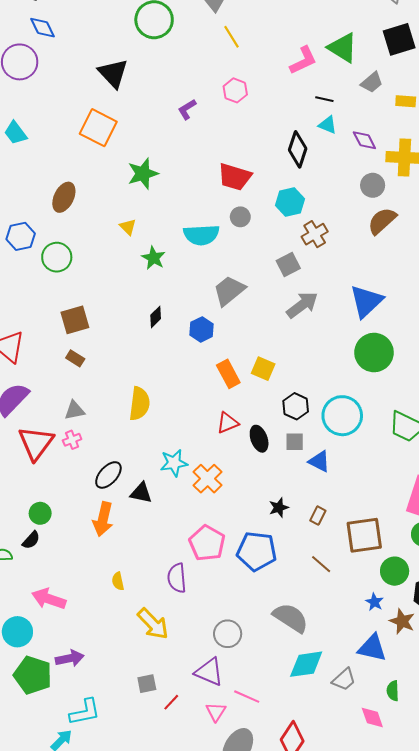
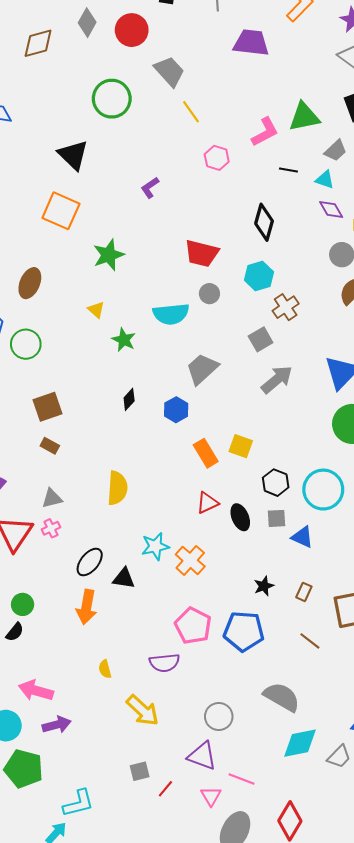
green triangle: (343, 48) -> (304, 117), turned -40
pink hexagon: (235, 90) -> (217, 158), moved
cyan triangle: (328, 125) -> (325, 180), moved
purple semicircle: (177, 578) -> (164, 663), turned -88
purple arrow: (70, 658) -> (57, 725), moved

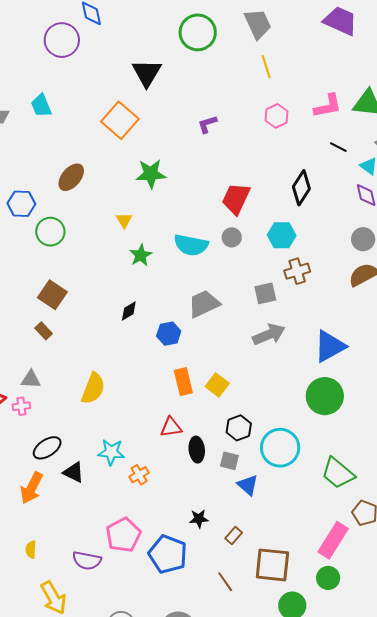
red trapezoid: (202, 253) -> (236, 199), turned 84
brown square: (47, 407) -> (52, 295), turned 36
orange cross: (190, 560) -> (139, 475), size x0.7

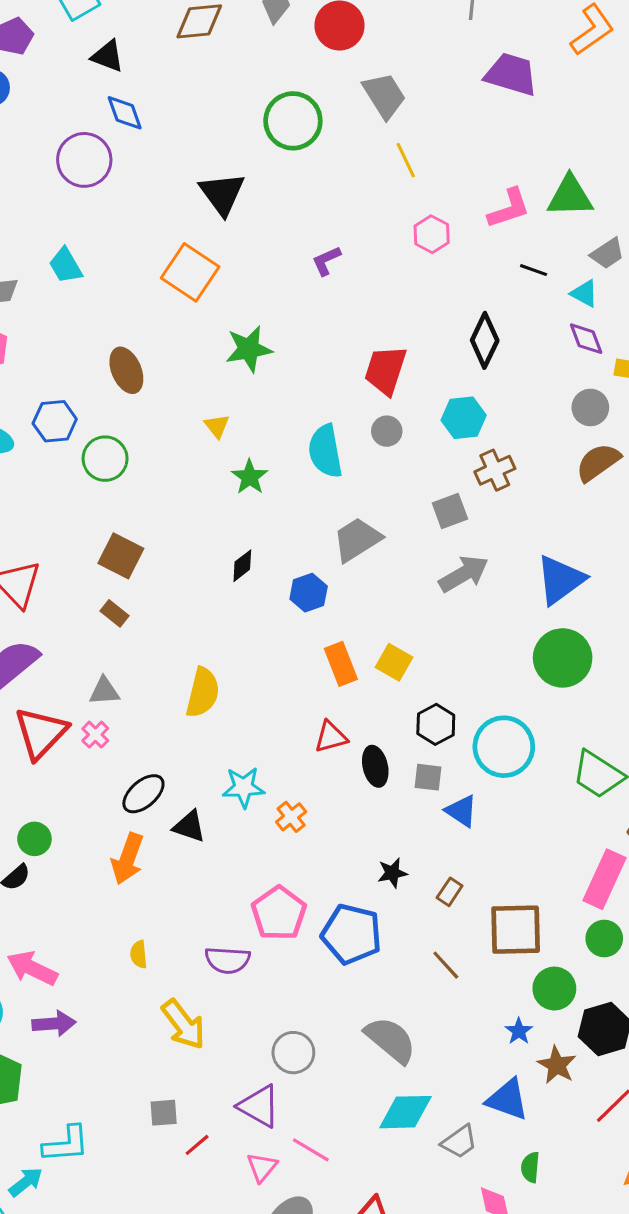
brown ellipse: (71, 177) -> (126, 370), turned -56
cyan semicircle: (191, 245) -> (325, 451), turned 76
pink cross: (21, 406) -> (95, 735), turned -30

